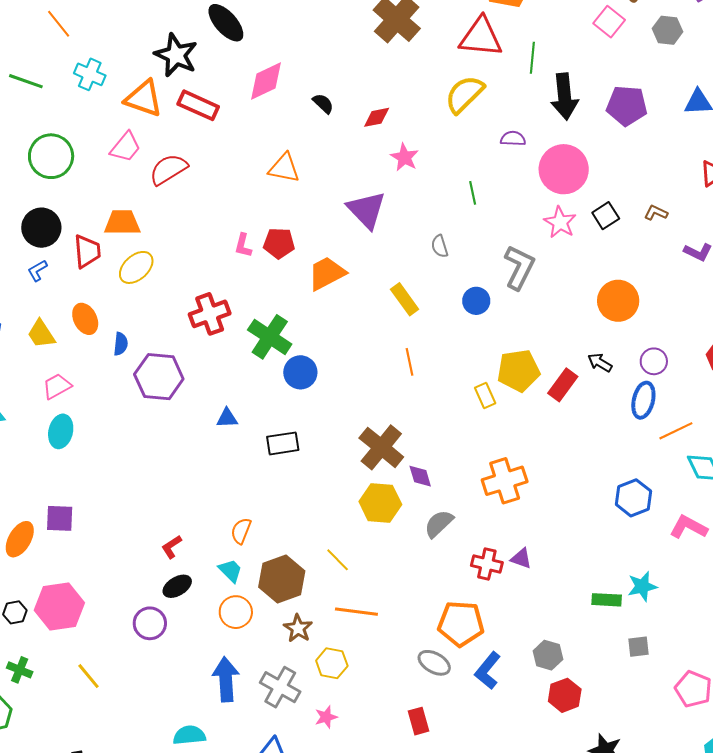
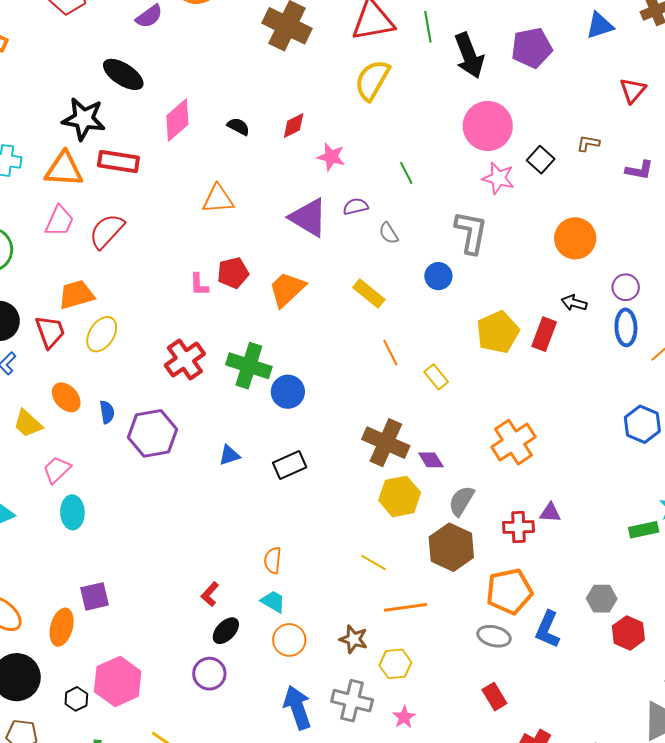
purple semicircle: (513, 139) -> (356, 206), moved
yellow rectangle: (485, 395) -> (436, 377), moved
brown hexagon: (282, 579) -> (451, 547), moved

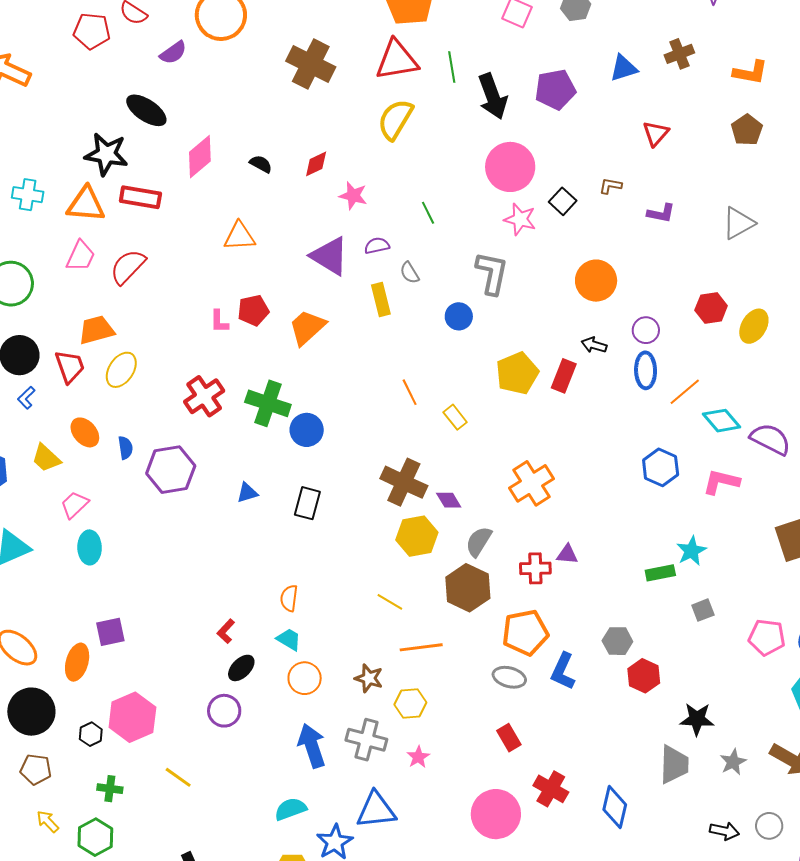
yellow rectangle: (369, 294) -> (381, 299), moved, turned 36
black rectangle: (290, 465) -> (307, 503), turned -52

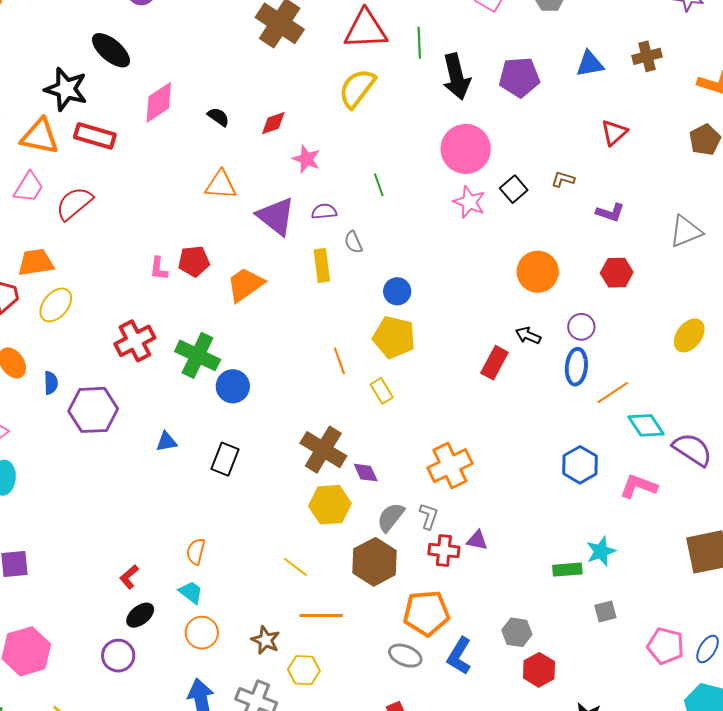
orange triangle: (239, 236) -> (221, 185), moved
gray L-shape: (492, 273) -> (429, 516), moved, size x0.6
red hexagon: (711, 308) -> (617, 273), moved
yellow pentagon: (517, 373) -> (394, 337), moved, turned 30

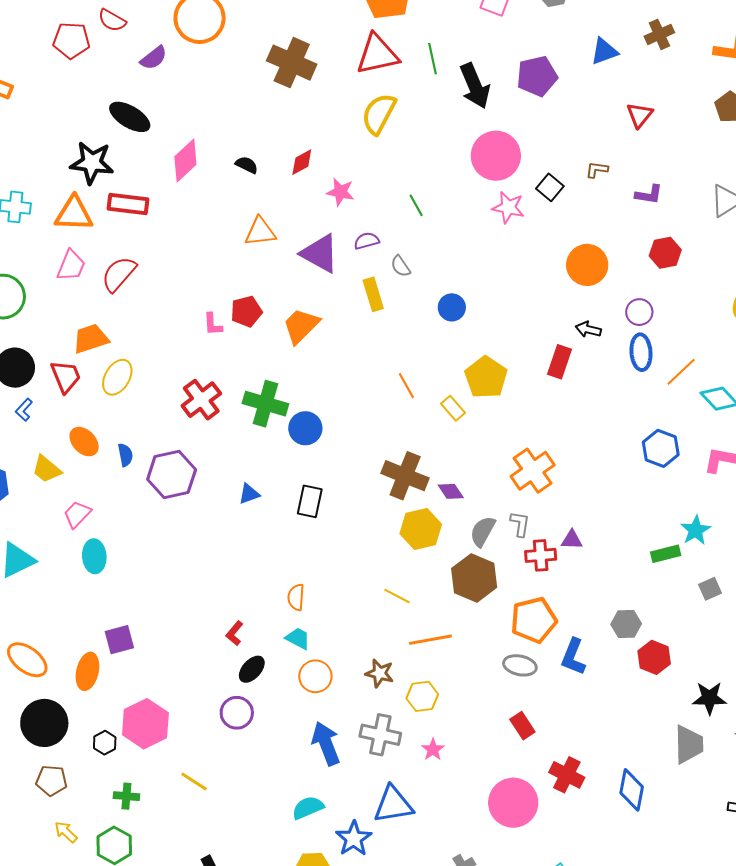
yellow pentagon: (394, 337) -> (486, 377), moved, turned 30

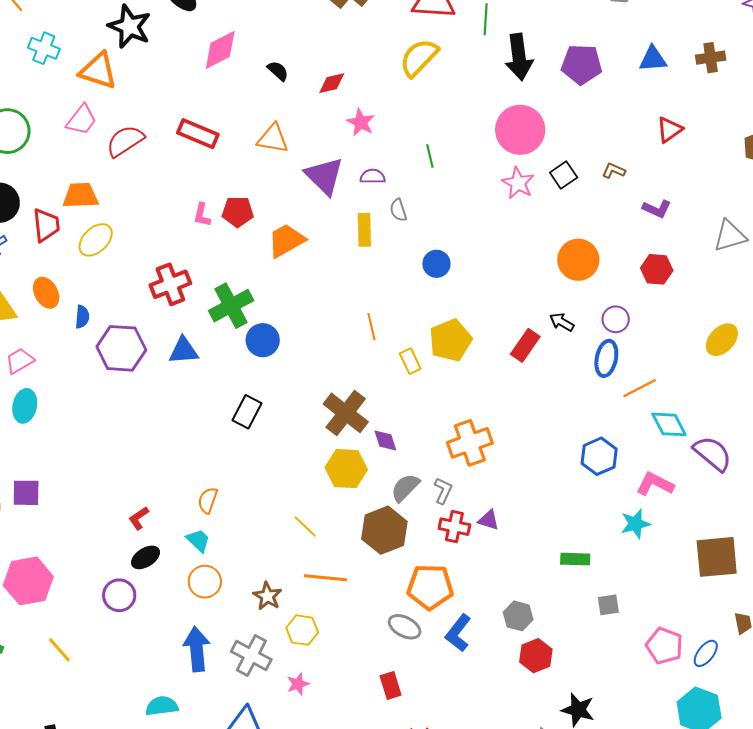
red rectangle: (128, 204) -> (198, 134), moved
green cross: (265, 404) -> (231, 306), turned 30
blue triangle: (249, 494) -> (184, 351), moved, size x1.4
cyan star: (696, 530) -> (635, 524), moved

